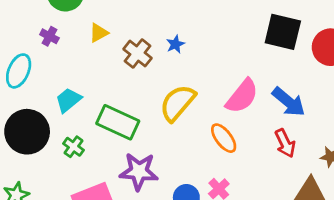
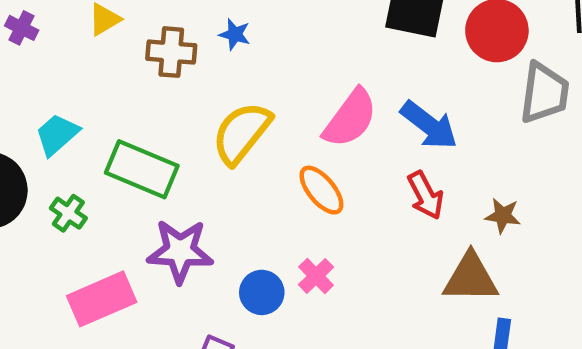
blue star: (175, 44) -> (235, 34), turned -30
brown cross: (138, 54) -> (171, 52), turned -32

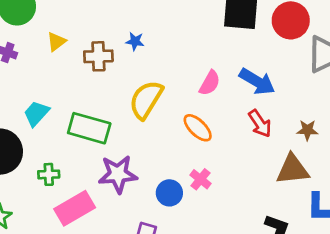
pink semicircle: (350, 118) -> (210, 83), size x0.7
green cross: (68, 213) -> (49, 174), moved, turned -30

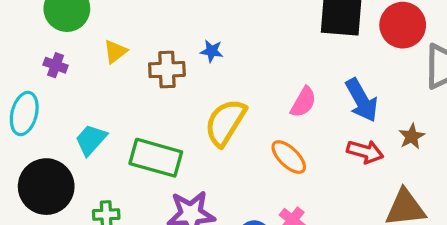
blue arrow: (257, 82) -> (362, 100), turned 30
red arrow: (260, 124) -> (365, 152), turned -40
brown star: (307, 130) -> (412, 136), moved, turned -30

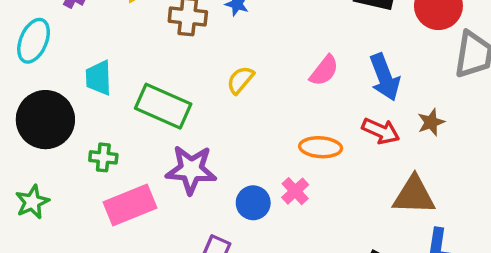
yellow semicircle: (225, 122) -> (240, 80), size x0.6
cyan trapezoid: (91, 140) -> (99, 78), turned -52
orange ellipse: (289, 157) -> (321, 147), moved, turned -48

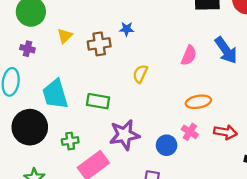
cyan trapezoid: (99, 78) -> (55, 94), size x1.4
green rectangle: (163, 106) -> (98, 101), size x0.7
red arrow: (381, 131) -> (225, 132), moved

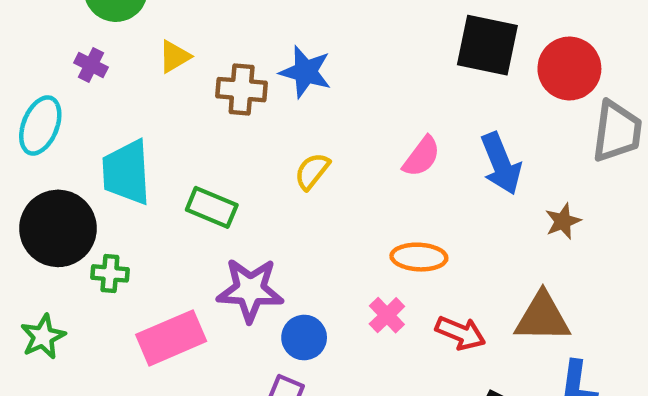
blue star: (127, 29) -> (306, 72), size x1.6
green cross: (70, 141) -> (110, 273), moved
blue circle: (167, 145) -> (304, 338), moved

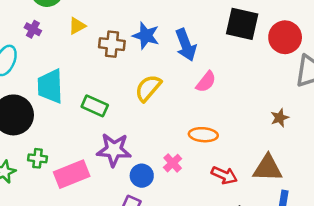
blue arrow: (501, 164) -> (186, 45), moved
yellow semicircle: (312, 171) -> (148, 88), size x1.4
green cross: (110, 273) -> (38, 158), moved
pink cross: (387, 315) -> (173, 163), moved

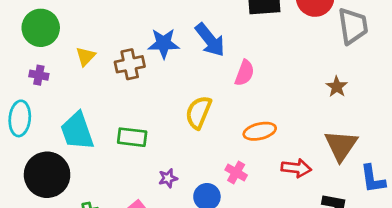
yellow semicircle: (148, 88) -> (199, 112), moved
purple star: (114, 150) -> (168, 178), size x0.5
brown triangle: (268, 168) -> (341, 145), turned -40

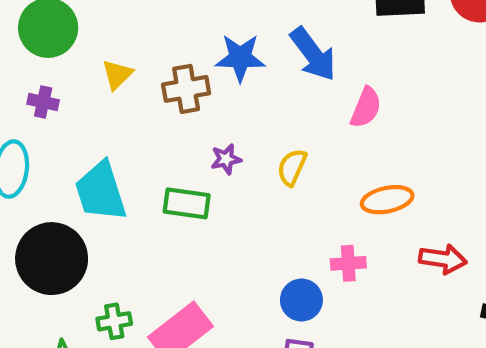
yellow semicircle: (199, 112) -> (292, 167), size x0.7
pink cross: (236, 172) -> (348, 263), turned -35
purple star: (168, 178) -> (226, 159), moved

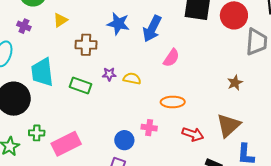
blue arrow: (313, 54) -> (152, 29), turned 52
brown cross: (186, 89) -> (86, 45), moved
purple star: (226, 159) -> (109, 74), moved
yellow semicircle: (292, 167) -> (132, 79), turned 66

